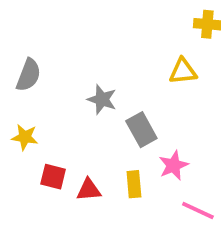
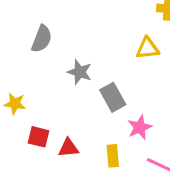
gray semicircle: (29, 75) -> (42, 39), moved
yellow rectangle: (134, 184) -> (113, 156), moved

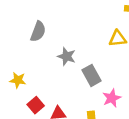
red square: (38, 137) -> (36, 105), turned 35

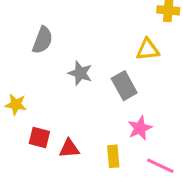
gray rectangle: (92, 75) -> (124, 86), moved
red square: (36, 105) -> (39, 137), turned -35

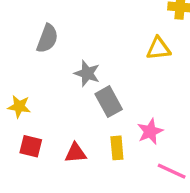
gray rectangle: (124, 86) -> (109, 102), moved
red square: (39, 137) -> (31, 146), moved
yellow rectangle: (113, 156) -> (117, 148), moved

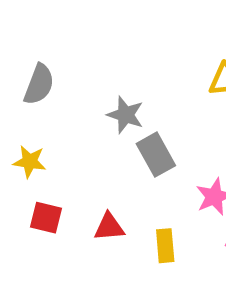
gray semicircle: (47, 39) -> (39, 84), moved
yellow rectangle: (117, 148) -> (165, 246), moved

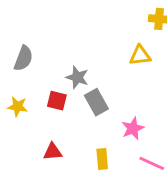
red square: (46, 218) -> (57, 101), moved
red triangle: (109, 227) -> (53, 152), moved

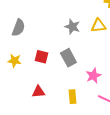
gray star: (77, 77) -> (72, 27), moved

